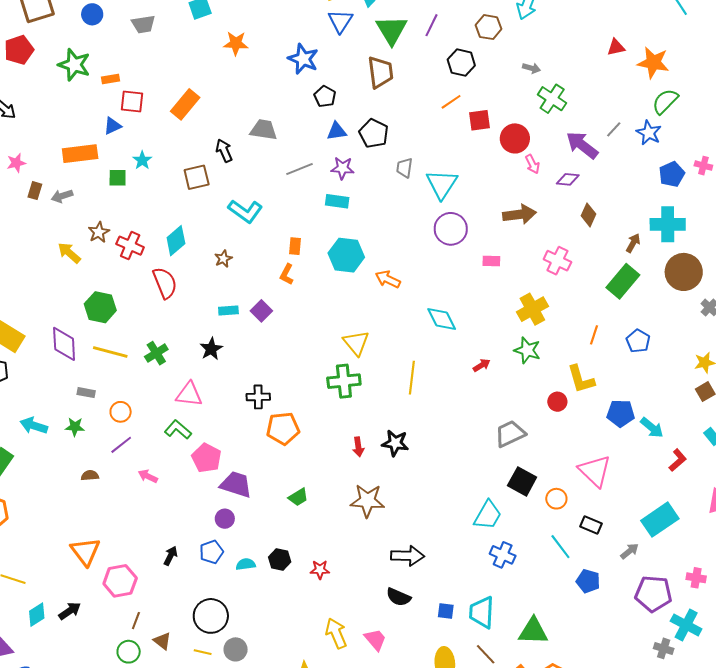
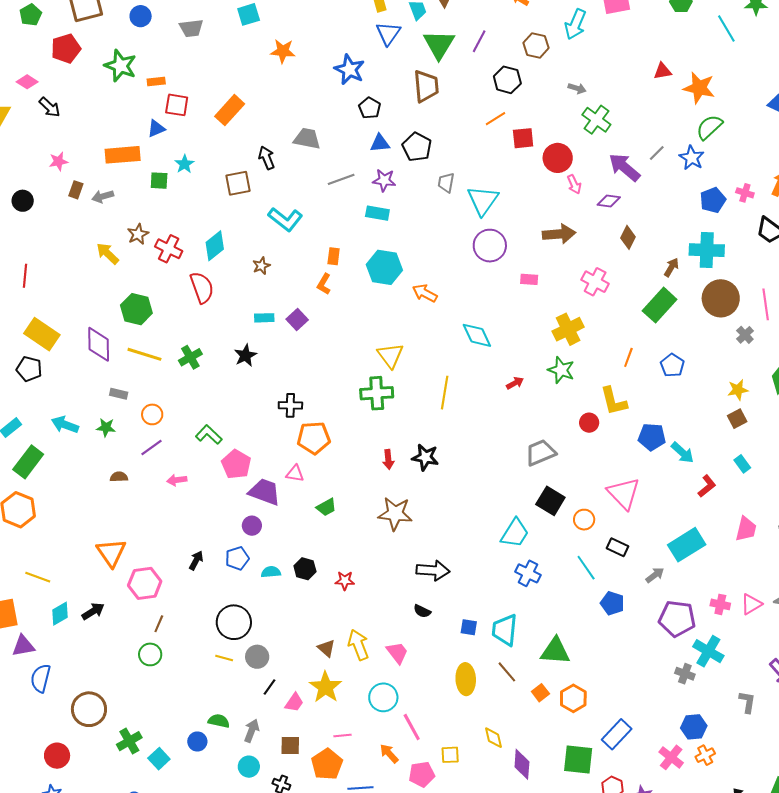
pink triangle: (189, 394) -> (295, 473), moved, size x0.7
pink arrow: (148, 476) -> (177, 480), turned -36
black semicircle: (398, 597) -> (422, 611), size x0.7
brown triangle: (162, 641) -> (326, 648), moved

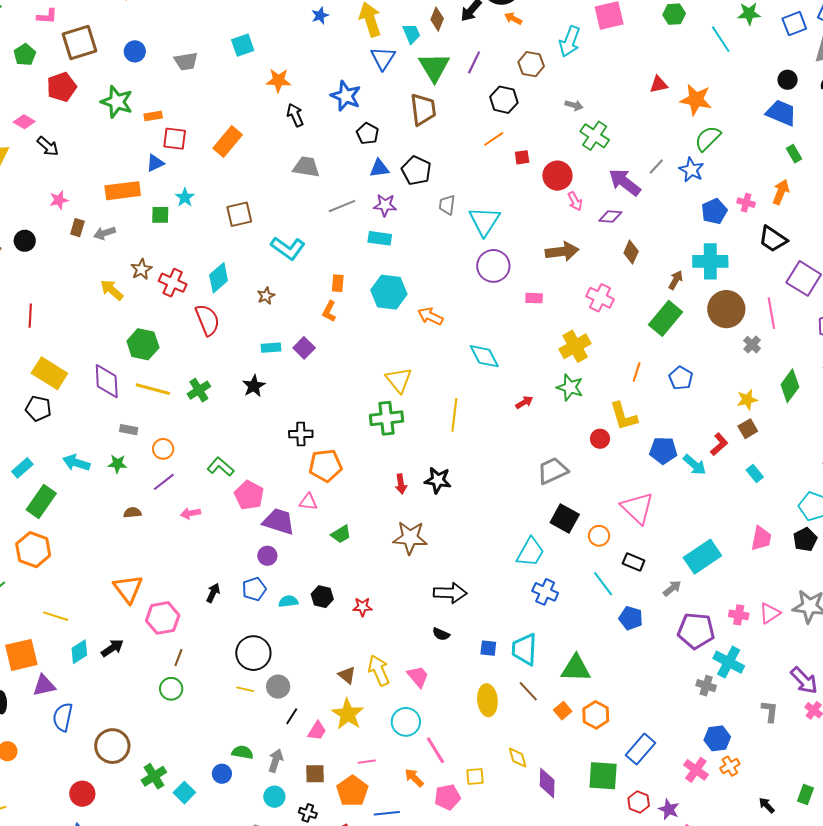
red square: (523, 138) -> (522, 157), size x0.7
black arrow: (267, 158) -> (295, 115), moved
red L-shape: (707, 486) -> (719, 444), moved

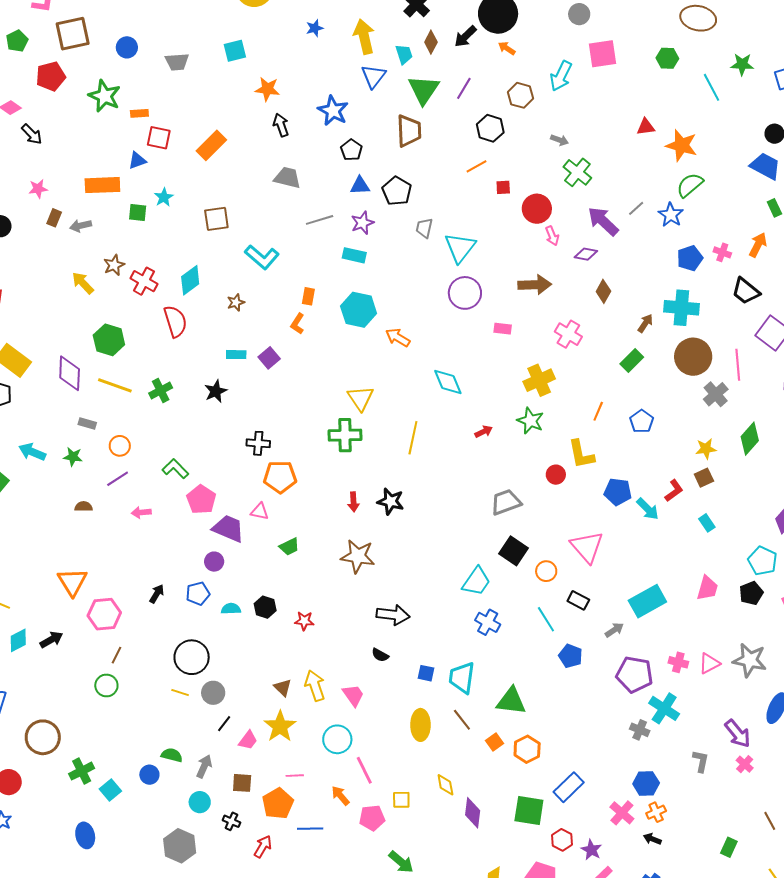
purple star: (385, 205) -> (362, 223), turned -30
green rectangle: (665, 318) -> (632, 360), size x0.7
gray cross: (752, 345) -> (716, 394), size x1.4
black arrow: (767, 805) -> (652, 839), moved, turned -30

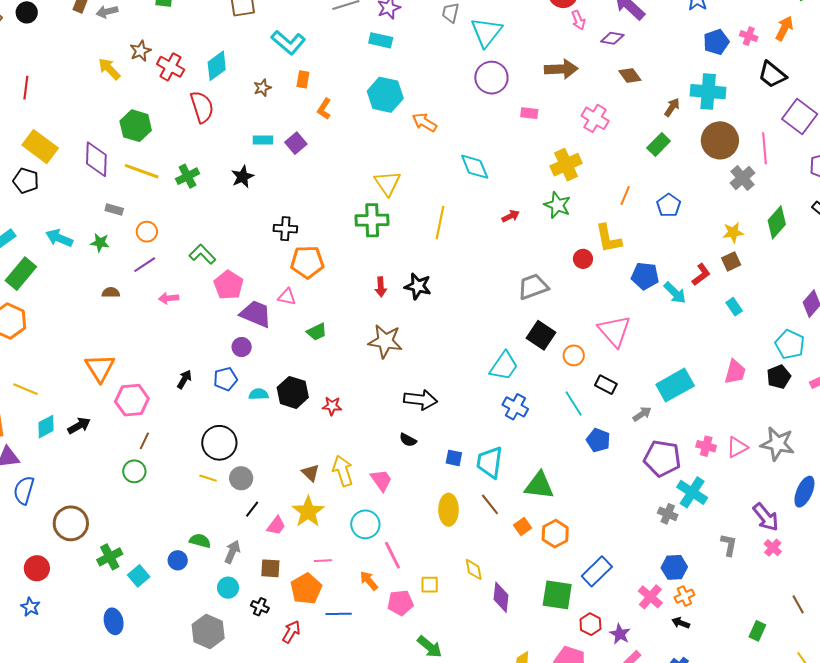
brown diamond: (603, 291) -> (630, 75), turned -65
orange rectangle: (308, 296) -> (303, 79), moved
black hexagon: (265, 607) -> (293, 392), size x1.4

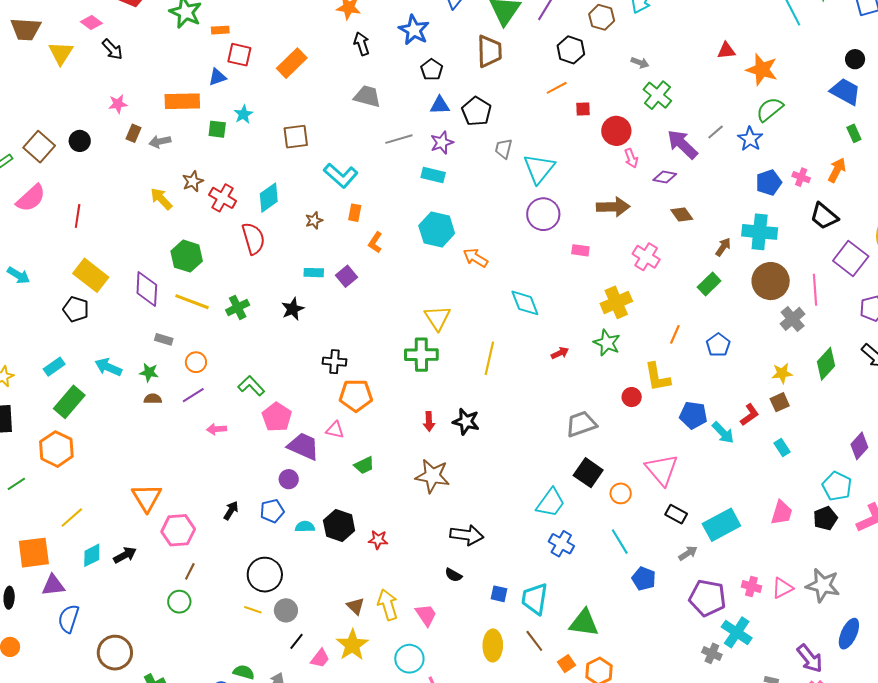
brown semicircle: (111, 292) -> (153, 399), moved
black rectangle: (606, 385) -> (676, 514), moved
yellow line: (25, 389) -> (72, 518), turned -65

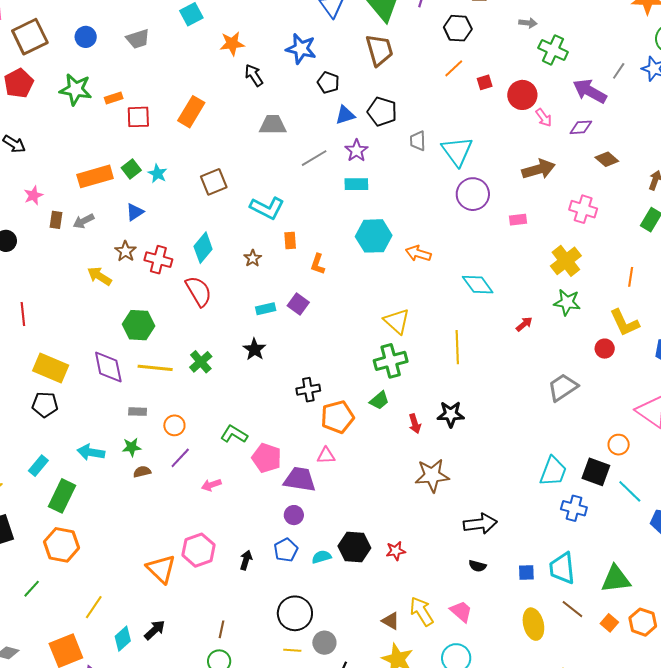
blue triangle: (217, 77) -> (135, 212), moved
green square: (217, 129) -> (131, 169), moved, turned -30
green trapezoid: (364, 465) -> (379, 400), moved
black square: (588, 473) -> (596, 472), moved
pink hexagon: (178, 530) -> (198, 550), moved

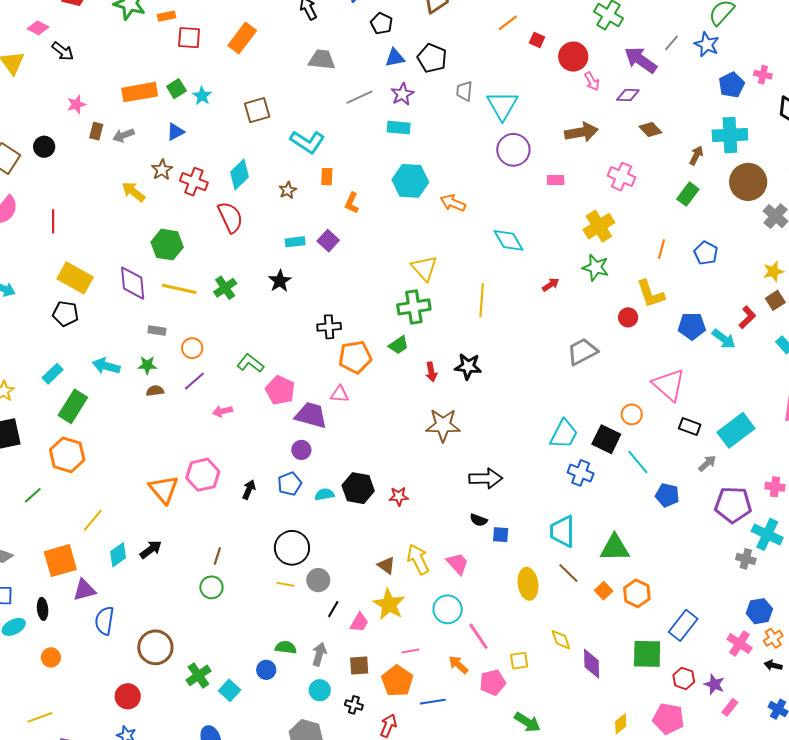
red square: (485, 82) -> (537, 40), turned 35
blue square: (526, 573) -> (501, 535), moved

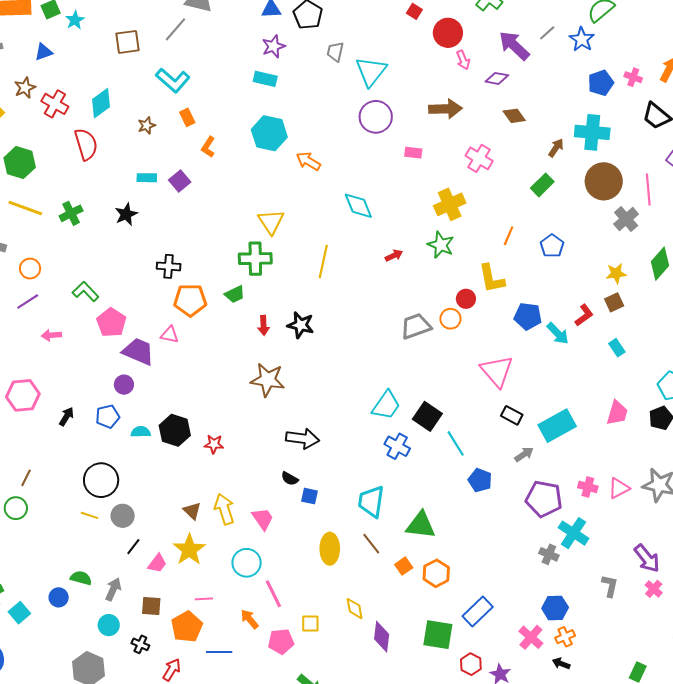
gray line: (359, 97) -> (175, 29), moved, turned -32
orange rectangle: (327, 177) -> (187, 117), turned -36
orange circle: (632, 414) -> (450, 319), moved

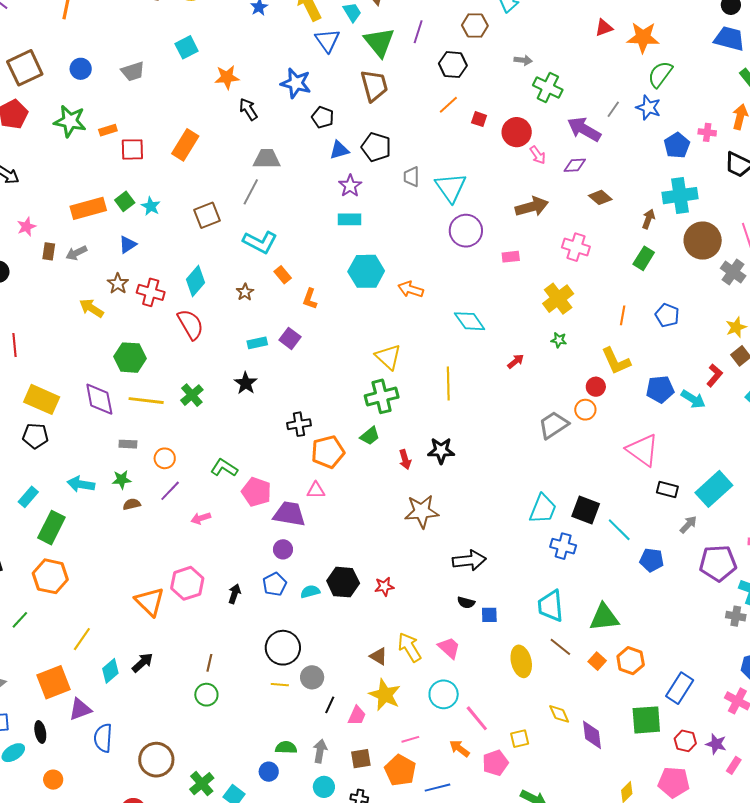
green star: (441, 245) -> (559, 340), size x0.6

